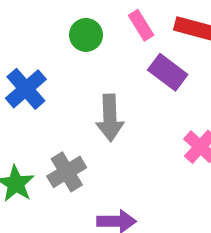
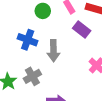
blue cross: (26, 89) -> (28, 40), moved, turned -30

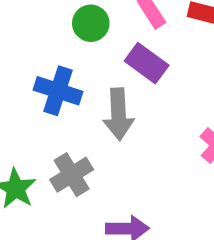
purple rectangle: (82, 29) -> (147, 63), moved

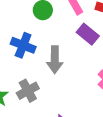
purple rectangle: (147, 63) -> (88, 34), moved

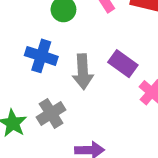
purple rectangle: (88, 34) -> (123, 64), moved

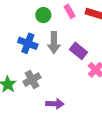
gray arrow: (83, 72) -> (54, 43), moved

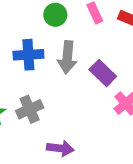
blue cross: (28, 43) -> (28, 55), turned -30

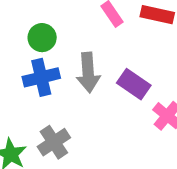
green circle: (55, 15) -> (42, 38), moved

